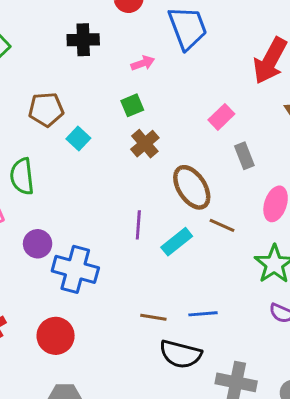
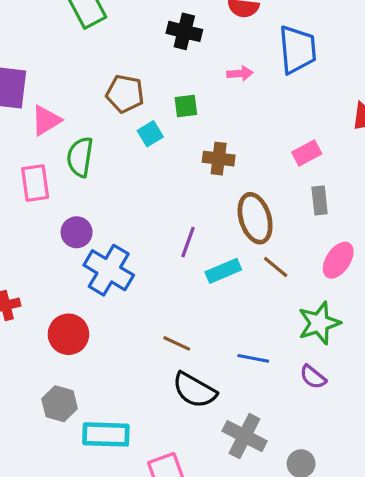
green square: (132, 105) -> (186, 106), moved
brown cross: (145, 144) -> (219, 159), turned 32
blue line: (203, 314) -> (253, 358), moved

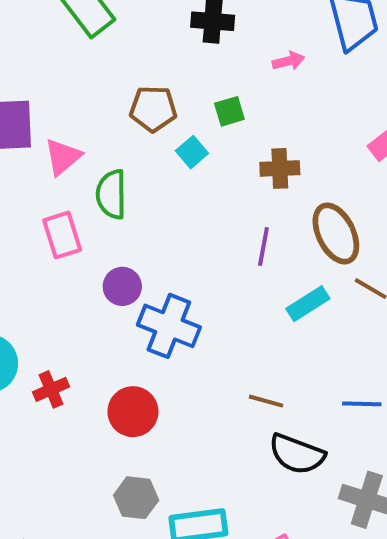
purple line: (188, 242) -> (263, 247), moved

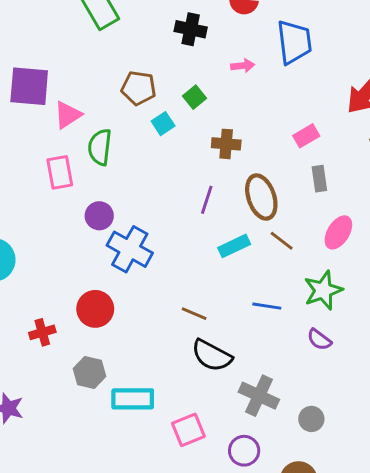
green square: (229, 111) -> (194, 97), turned -30
red cross: (51, 389) -> (42, 332), moved
blue line: (362, 404) -> (267, 306), moved

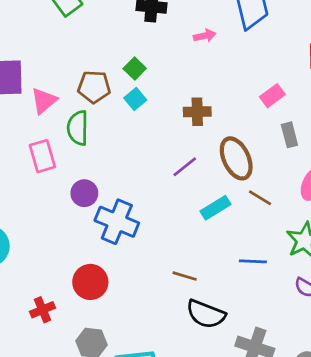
brown pentagon: (139, 88) -> (94, 87), moved
green square: (194, 97) -> (135, 69), moved
purple line: (207, 200) -> (185, 167), turned 40

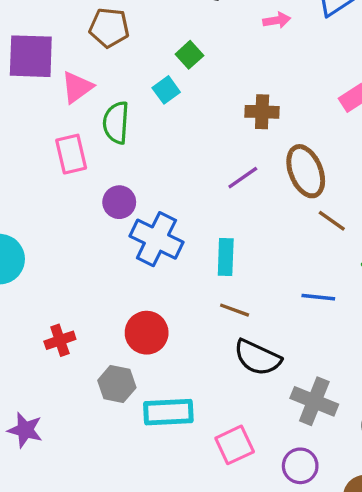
brown pentagon: (94, 87) -> (109, 28), moved
cyan square: (135, 99) -> (166, 90), moved
cyan rectangle: (216, 208) -> (226, 257), moved, turned -60
red circle: (90, 282) -> (147, 333), moved

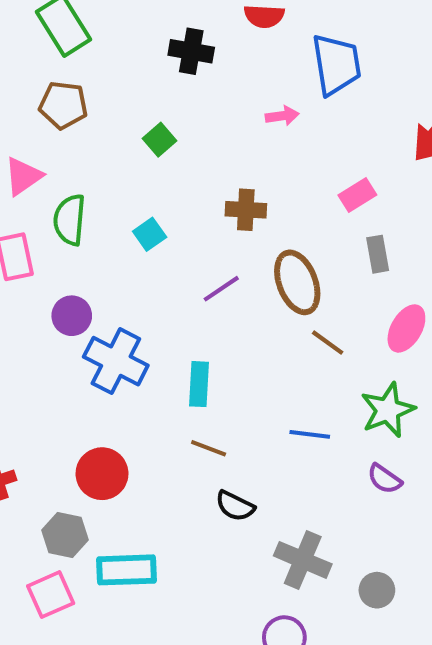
pink arrow: (277, 20) -> (282, 116), moved
cyan square: (166, 90) -> (150, 234), moved
black semicircle: (257, 358) -> (235, 506), size x0.7
pink square: (235, 445) -> (51, 595), moved

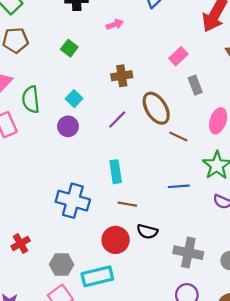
pink arrow: (282, 116) -> (115, 24), moved
purple circle: (72, 316) -> (68, 126), moved
blue cross: (116, 361) -> (73, 201), moved
red circle: (102, 474) -> (116, 240), moved

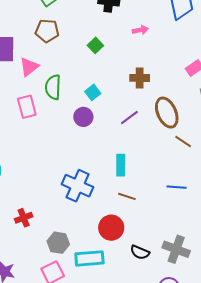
black semicircle: (147, 232) -> (140, 252), moved

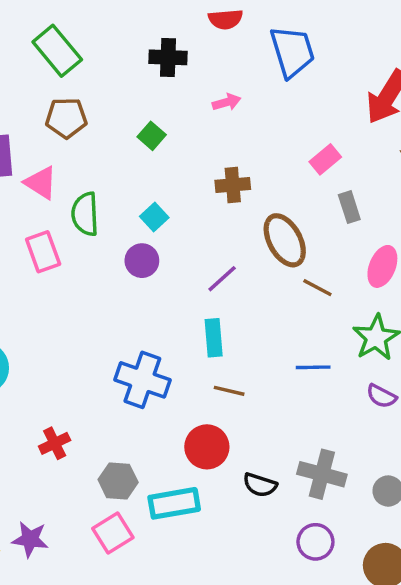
pink triangle: (29, 67) -> (41, 183), turned -45
purple line: (129, 117) -> (222, 279), moved

